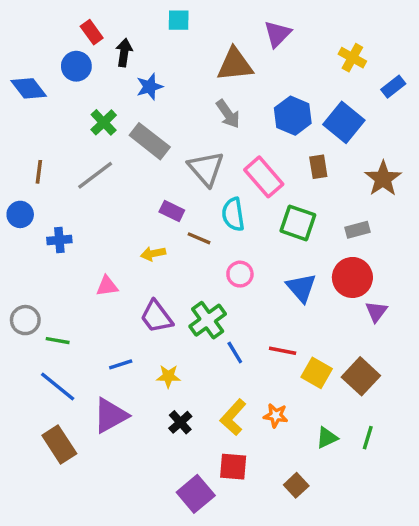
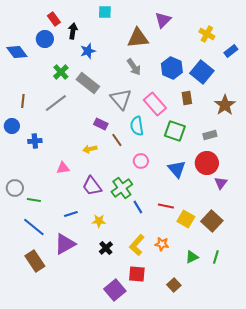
brown line: (199, 238) -> (117, 140), turned 32

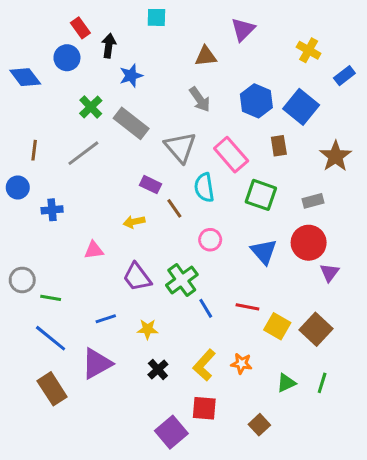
brown triangle: (138, 38) -> (206, 56), size x0.7

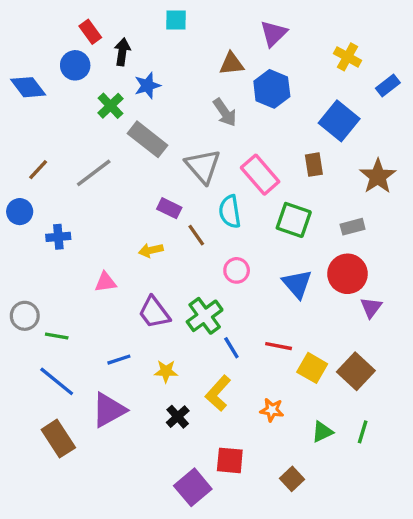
blue hexagon: (256, 101) -> (272, 89), moved
green cross: (91, 107) -> (110, 106), moved
brown line: (34, 150) -> (38, 170), turned 36
yellow L-shape: (204, 365) -> (218, 393), moved

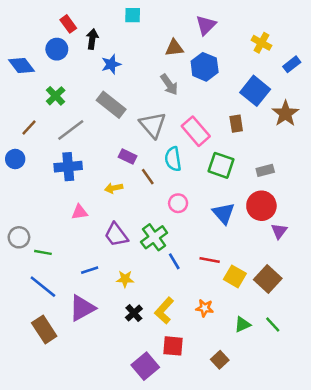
green cross: (110, 106) -> (56, 96), moved
brown star: (378, 176) -> (285, 114), moved
blue cross: (58, 237) -> (68, 167), moved, size x1.5
yellow L-shape: (218, 393) -> (164, 311), moved
green line: (363, 432) -> (273, 324), turned -60

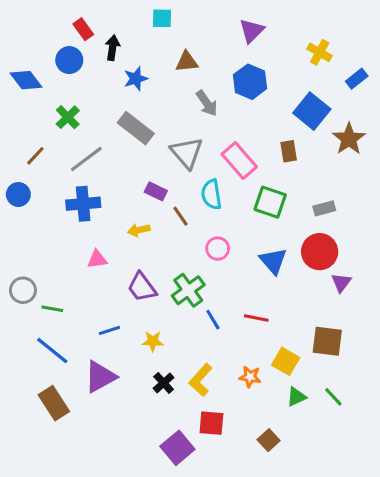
brown triangle: (174, 48) -> (187, 62), moved
yellow square: (235, 276) -> (286, 361), moved
brown square: (268, 279) -> (327, 341), turned -36

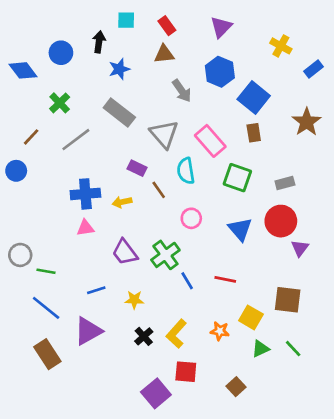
cyan square: (162, 18) -> (126, 20), moved
red rectangle: (83, 29) -> (167, 26), moved
blue square: (312, 111) -> (254, 98), moved
blue cross: (83, 204) -> (85, 194), moved

